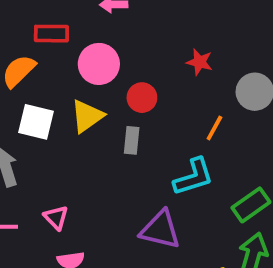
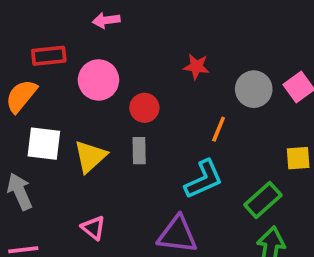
yellow triangle: (87, 116) -> (90, 157), moved
pink triangle: (56, 218) -> (93, 228), moved

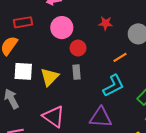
pink circle: (99, 80) -> (62, 28), moved
orange line: (219, 129) -> (120, 57), turned 40
pink triangle: (93, 228) -> (54, 117), size x1.6

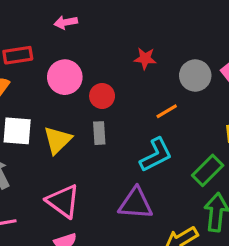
pink circle: (62, 28) -> (65, 77), moved

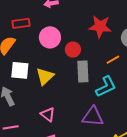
red star: (145, 58) -> (100, 27), size x1.6
gray rectangle: (99, 133) -> (83, 72), moved, size x1.5
pink triangle: (63, 201) -> (48, 114), size x0.7

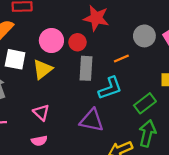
red star: (100, 27) -> (96, 18), moved
pink circle: (50, 37) -> (51, 41), moved

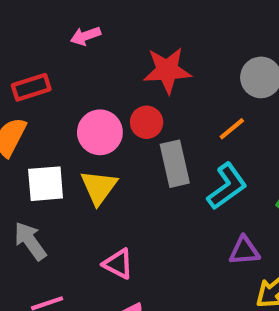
purple triangle: (92, 120) -> (244, 251), moved, size x0.7

